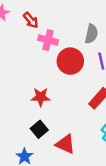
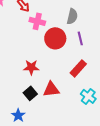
red triangle: (65, 144) -> (51, 89), moved, turned -30

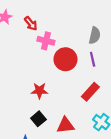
gray semicircle: (72, 16) -> (95, 35), moved
red triangle: (51, 89) -> (65, 125), moved

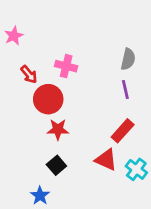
red arrow: (31, 24) -> (29, 74), moved
red circle: (65, 59) -> (48, 99), moved
red triangle: (65, 125) -> (106, 160), moved, turned 30

